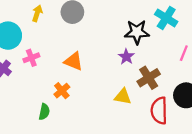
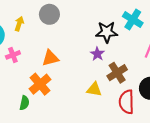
yellow arrow: (37, 13) -> (19, 24), moved
orange triangle: (74, 61) -> (50, 58), turned -36
orange cross: (62, 91) -> (40, 84), size x1.5

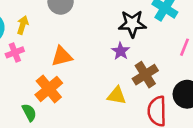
yellow arrow: (19, 24) -> (23, 25), moved
green semicircle: (24, 103) -> (29, 112), turned -40

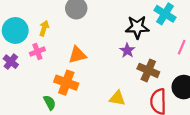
brown cross: (145, 75) -> (148, 70), turned -35
orange cross: (49, 89) -> (66, 83), turned -30
yellow triangle: (117, 95) -> (117, 98), moved

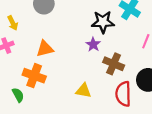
yellow arrow: (44, 28) -> (13, 23), turned 136

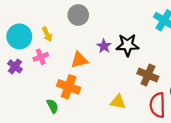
black star: (103, 22) -> (128, 45), moved
purple star: (93, 44) -> (104, 46), moved

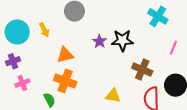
pink cross: (41, 57) -> (22, 83), moved
orange triangle: (79, 60) -> (65, 55), moved
purple cross: (15, 66) -> (13, 61), turned 32

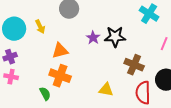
pink cross: (22, 83) -> (11, 77), moved, turned 32

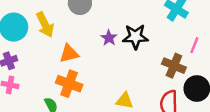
yellow arrow: (40, 27) -> (45, 25), size x1.5
brown cross: (134, 65) -> (174, 66), moved

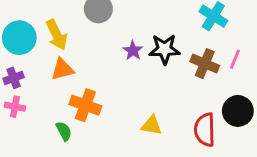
orange triangle: (69, 54) -> (62, 69), moved
brown cross: (174, 66) -> (205, 64), moved

